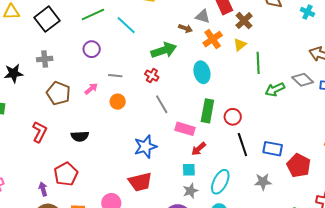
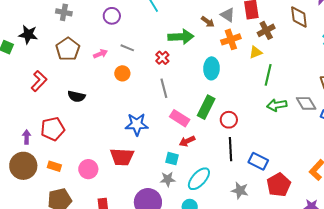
black star: (14, 73) -> (28, 34), moved

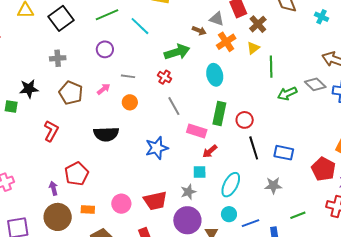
black semicircle: (76, 96) -> (106, 134), moved, size x1.4
red trapezoid: (122, 157) -> (155, 201), moved
gray star: (168, 179) -> (188, 192), moved
red pentagon: (279, 185) -> (323, 169), moved

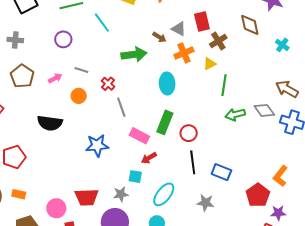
red cross: (165, 77) -> (108, 84), moved
pink circle: (121, 204) -> (56, 208), moved

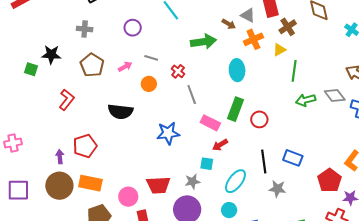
black line: (193, 162) -> (264, 162), moved
orange rectangle: (19, 194) -> (90, 183), size x1.6

